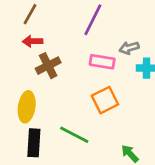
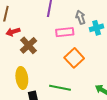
gray arrow: (129, 48) -> (81, 17), turned 104

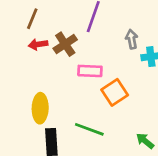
pink rectangle: (65, 32) -> (90, 71), moved
brown cross: (28, 45) -> (65, 44), moved

